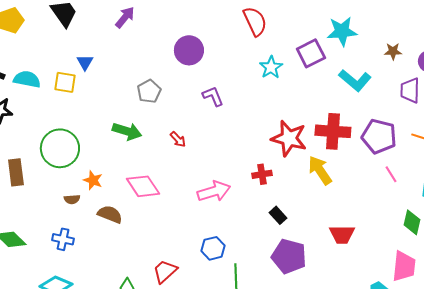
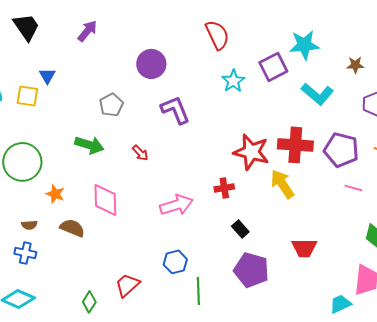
purple L-shape: (213, 96) -> (175, 110), size x1.4
pink line: (391, 174) -> (353, 188), turned -42
pink diamond: (143, 186) -> (105, 200), turned 32
brown semicircle: (72, 199) -> (29, 225), moved

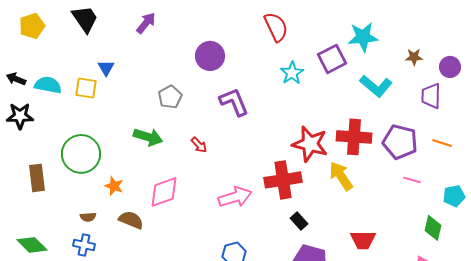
red cross: (224, 188) -> (283, 180), size x1.8
pink diamond: (105, 200) -> (164, 192), turned 72

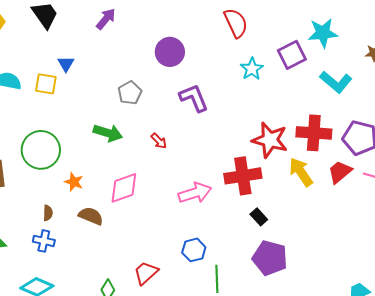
brown semicircle: (88, 217) -> (48, 213), turned -84
red trapezoid: (363, 240) -> (340, 172), moved, turned 140

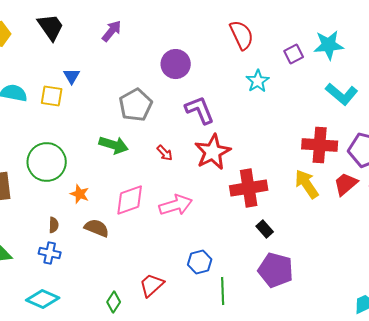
purple square: (292, 55) -> (294, 54), moved, size x0.7
gray pentagon: (130, 93) -> (136, 105), size x1.4
red star: (270, 140) -> (213, 152), moved, turned 30
pink arrow: (195, 193) -> (176, 205), moved

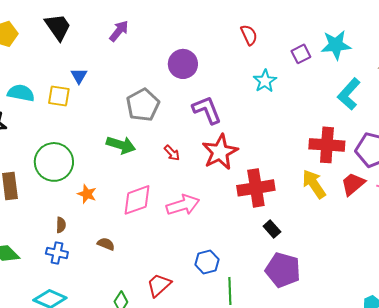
red semicircle: (242, 35) -> (249, 35), size x0.7
cyan L-shape: (342, 94) -> (349, 94), turned 92
brown semicircle: (97, 228) -> (106, 244), moved, size x0.7

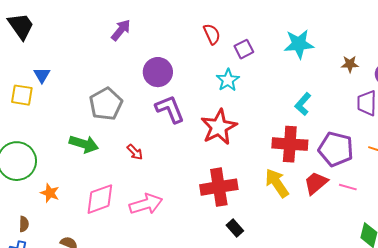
purple arrow: (119, 31) -> (121, 30), moved
purple square: (301, 54) -> (244, 49), moved
purple circle: (183, 64) -> (158, 72), moved
cyan L-shape: (349, 94) -> (303, 104), moved, size x0.7
red star: (220, 152) -> (219, 127), moved

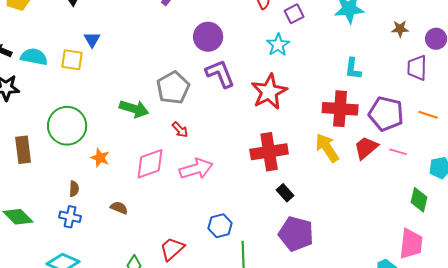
gray pentagon: (106, 104) -> (173, 88), moved
cyan L-shape: (303, 104) -> (353, 69), turned -35
red arrow: (135, 152) -> (180, 130), moved

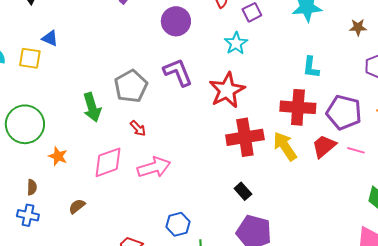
purple circle: (208, 37) -> (176, 21), moved
blue triangle: (92, 40) -> (50, 38), turned -36
green arrow: (134, 109) -> (92, 107), turned 56
red cross: (269, 152) -> (245, 137), moved
brown semicircle: (119, 208) -> (77, 206), turned -60

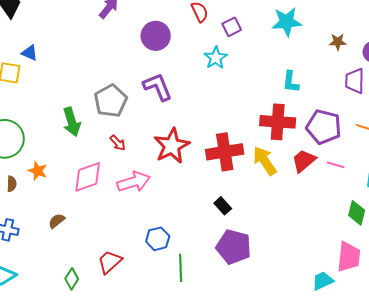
red star: (227, 90) -> (172, 146), moved
brown semicircle: (32, 187) -> (12, 184), moved

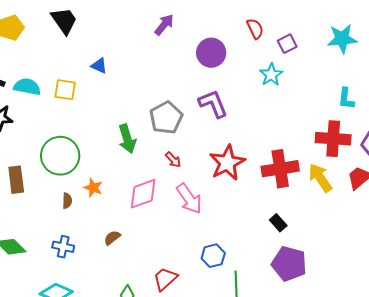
blue triangle: (30, 53) -> (99, 66), moved
pink arrow: (134, 182) -> (189, 199), turned 72

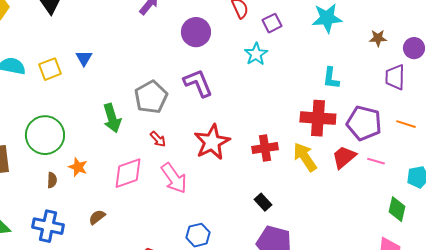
blue triangle: (99, 66) -> (84, 58), moved, turned 36
yellow square: (65, 90) -> (50, 69), turned -30
red cross: (280, 169) -> (265, 148), size x0.7
blue cross: (63, 247) -> (48, 226), size x1.4

